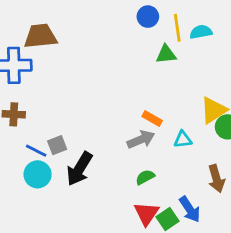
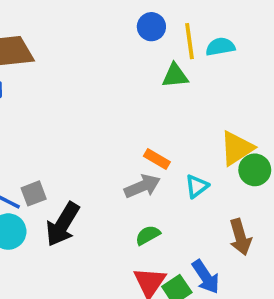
cyan triangle: (183, 139) -> (197, 186), turned -30

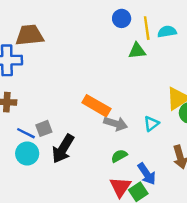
orange rectangle: (157, 159) -> (96, 106), moved, size x1.6
gray arrow: (142, 186) -> (116, 124), turned 40
blue arrow: (206, 277) -> (147, 174), moved

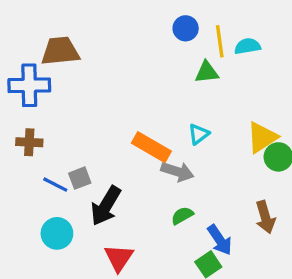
cyan triangle: (151, 124) -> (199, 134), moved
cyan circle: (27, 153) -> (57, 233), moved
red triangle: (120, 187) -> (119, 258), moved

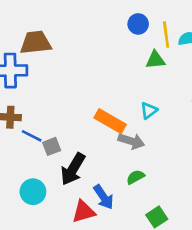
blue line: (55, 185) -> (32, 136), moved
blue arrow: (220, 240) -> (104, 197), moved
red triangle: (119, 258) -> (84, 212), turned 40

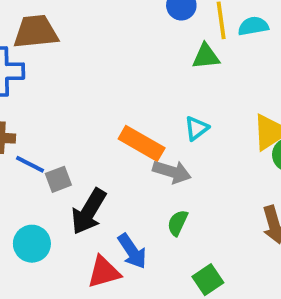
green semicircle: (135, 177) -> (178, 223), turned -36

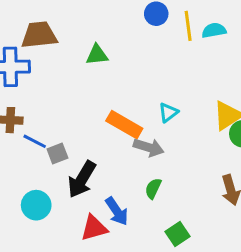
green triangle: (206, 56) -> (97, 55), moved

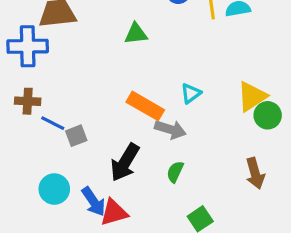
green triangle: (97, 55) -> (136, 34), moved
black arrow: (82, 179) -> (125, 162), moved
blue arrow: (117, 211) -> (94, 202), moved

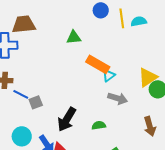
orange rectangle: (145, 106) -> (98, 64), moved
gray arrow: (170, 129) -> (118, 98), moved
green semicircle: (175, 172) -> (99, 125), turned 56

